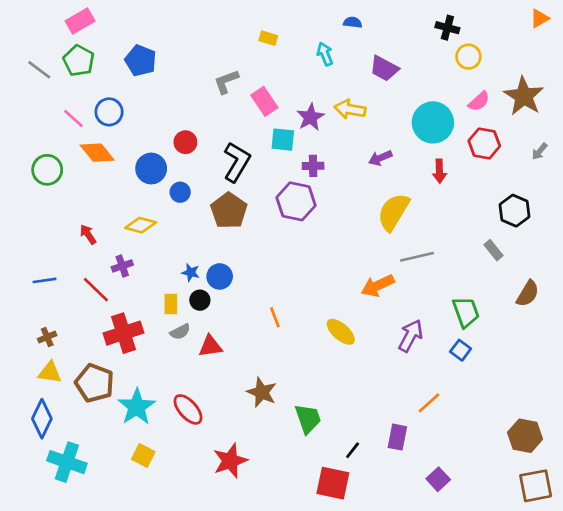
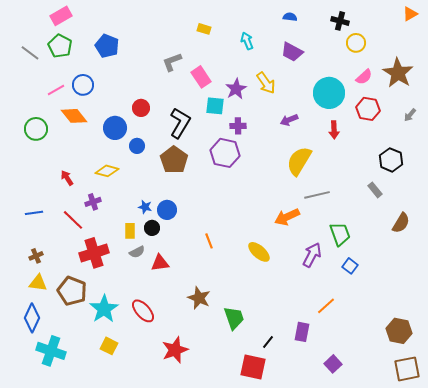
blue semicircle: (353, 22) -> (290, 17), moved
yellow arrow: (350, 109) -> (266, 83), turned -135
pink line: (73, 118) -> (56, 90), turned -72
green trapezoid: (466, 312) -> (340, 234), moved

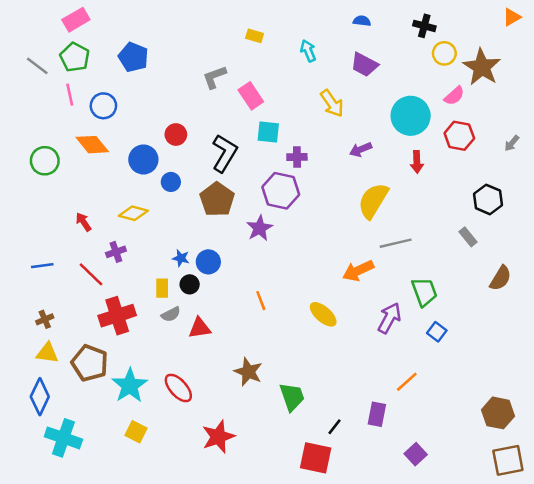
brown star: (398, 73) -> (482, 67), moved
purple star: (236, 89) -> (260, 228), moved
pink line: (56, 90) -> (70, 95), moved, turned -72

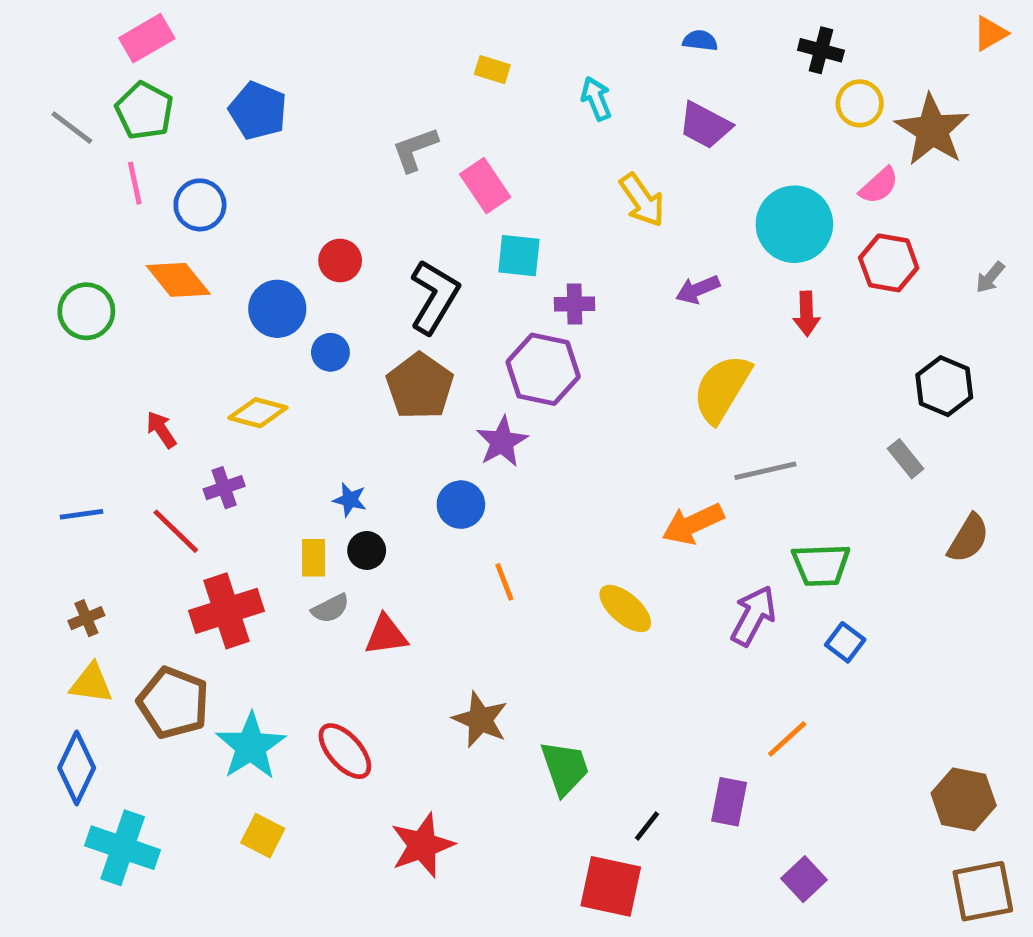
blue circle: (208, 262) -> (461, 505), moved
green trapezoid: (424, 292) -> (821, 565), turned 108

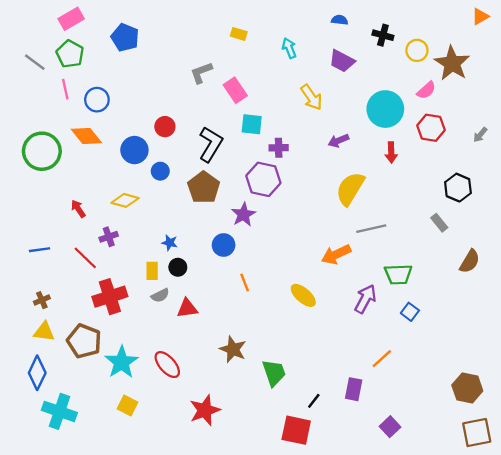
black cross: (821, 50) -> (383, 35), moved
blue pentagon: (258, 111) -> (125, 38), moved
green circle: (86, 311) -> (42, 151), size x1.4

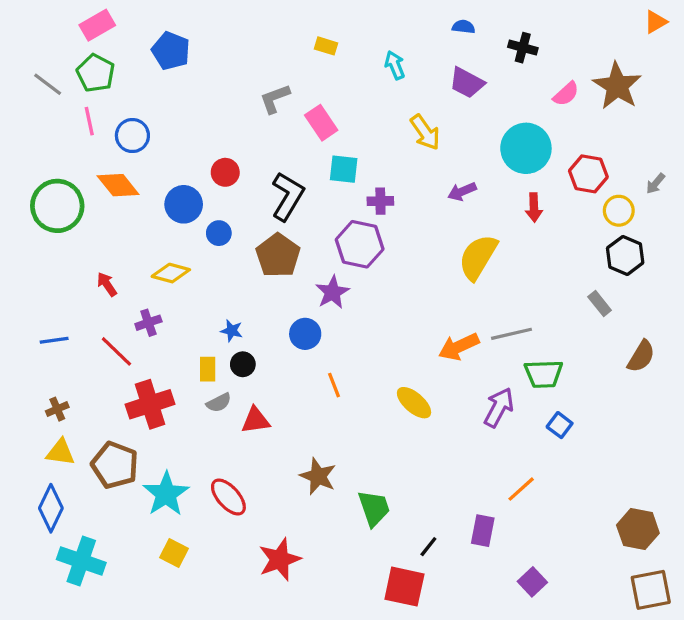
yellow circle: (417, 50) -> (619, 211), moved
pink semicircle: (426, 90) -> (566, 94), moved
gray line: (371, 229) -> (512, 334), moved

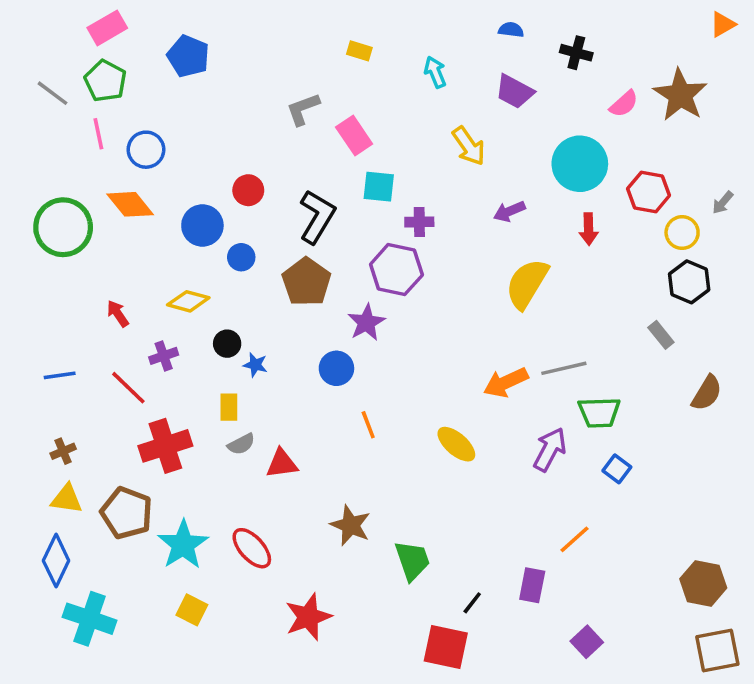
black circle: (243, 364) -> (227, 344), moved

